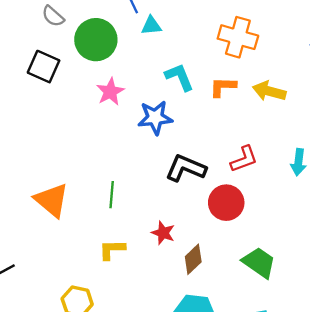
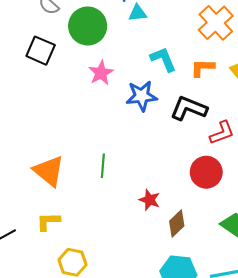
orange cross: (238, 37) -> (216, 23), turned 32
black L-shape: (186, 168) -> (189, 108), moved
yellow L-shape: (112, 250) -> (48, 221), moved

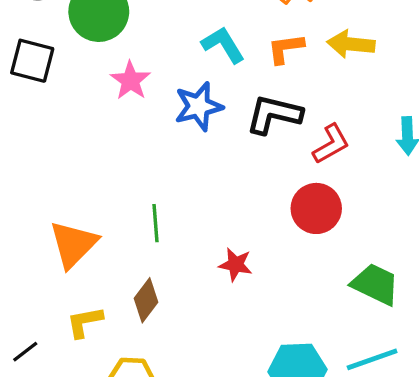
orange triangle: (49, 171) -> (73, 244), turned 44
brown diamond: (177, 223) -> (146, 300), moved

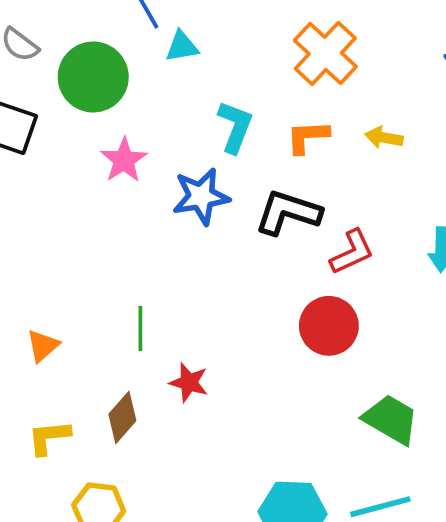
yellow arrow: (351, 44) -> (384, 138), size x0.7
cyan L-shape: (223, 45) -> (235, 127), turned 48
orange triangle: (73, 244) -> (43, 346), size x0.6
red star: (236, 265) -> (189, 382), moved

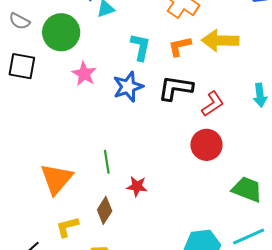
yellow arrow: (384, 138) -> (220, 40), size x1.8
orange triangle: (43, 346) -> (56, 179), size x1.8

